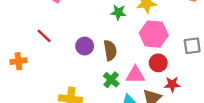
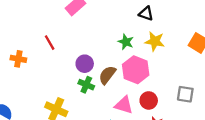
pink hexagon: (154, 34) -> (136, 70), moved
brown semicircle: (110, 50) -> (107, 75), turned -150
green cross: (111, 80) -> (86, 85), moved, turned -35

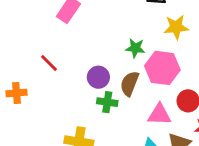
green star: (126, 42) -> (135, 48), moved

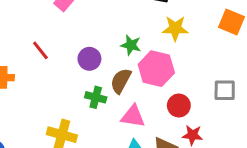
purple circle: (98, 77) -> (89, 59), moved
pink triangle: (159, 115) -> (133, 116), moved

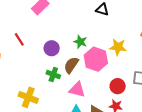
yellow star: (175, 28) -> (118, 47), moved
red circle: (179, 106) -> (118, 86), moved

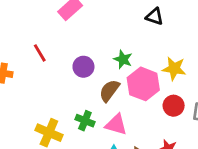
green cross: (53, 74) -> (85, 121), moved
red circle: (118, 86) -> (174, 106), moved

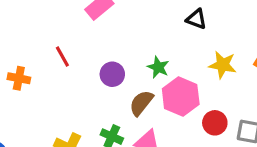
yellow star: (174, 69) -> (223, 65), moved

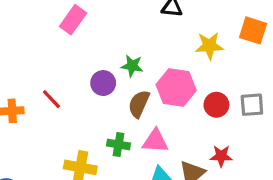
red line: (62, 57) -> (51, 99), moved
green star: (158, 67) -> (132, 66), moved

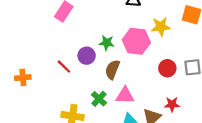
pink hexagon: (176, 88) -> (136, 41), moved
red line: (51, 99) -> (64, 67), moved
green cross: (119, 144) -> (99, 99), turned 35

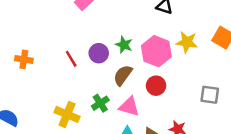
red circle: (167, 68) -> (156, 86), moved

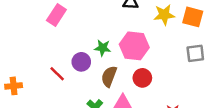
yellow star: (187, 42) -> (164, 15), moved
gray square: (210, 95) -> (195, 53), moved

